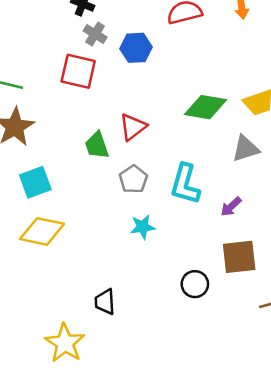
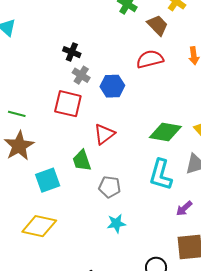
red triangle: (133, 127) -> (104, 134), moved
gray pentagon: (133, 179) -> (110, 187), turned -30
cyan square: (35, 182) -> (48, 180), moved
cyan L-shape: (185, 184) -> (161, 175), moved

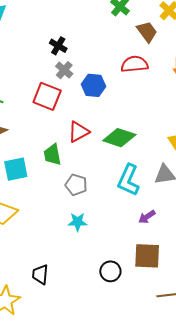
green diamond: (165, 132) -> (119, 138), moved

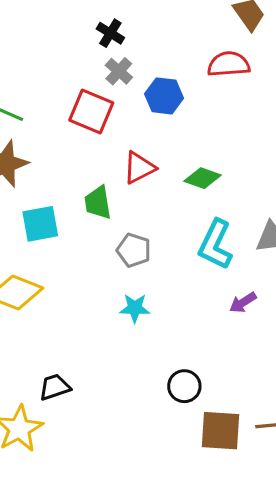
green diamond: (119, 138) -> (202, 178), size x0.7
brown square: (147, 256) -> (221, 431), moved
black trapezoid: (40, 274) -> (55, 387), moved, turned 65

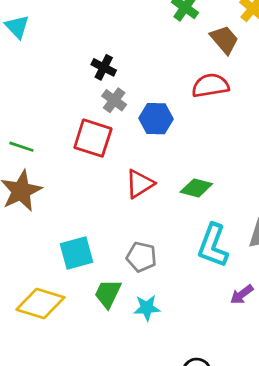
green trapezoid: (98, 203) -> (108, 294), moved, turned 40
cyan square: (40, 224) -> (76, 253), moved

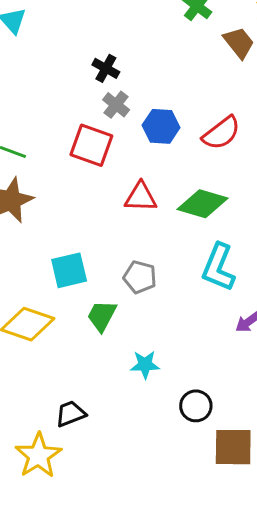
red semicircle: (210, 85) -> (221, 133), moved, turned 150
red triangle: (140, 184) -> (141, 197), turned 32
green diamond: (196, 188) -> (203, 204), size x1.4
cyan star: (147, 308) -> (145, 365), moved

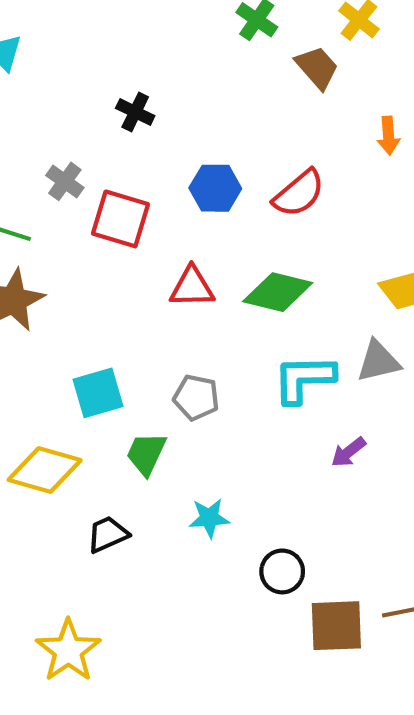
gray cross: (116, 105) -> (65, 181), moved
cyan L-shape: (218, 267) -> (304, 379), turned 69
black trapezoid: (71, 414) -> (108, 534), moved

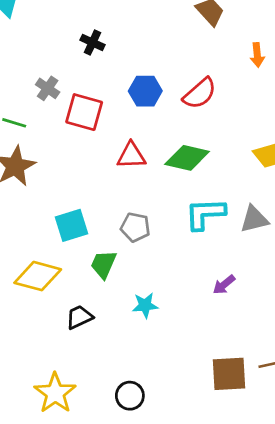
gray triangle: (378, 361) -> (254, 219), moved
purple arrow: (348, 452) -> (224, 285), moved
black circle: (282, 571) -> (130, 396), moved

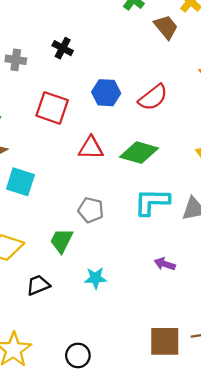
gray cross: (48, 88) -> (16, 60), moved, turned -30
cyan square: (71, 225) -> (20, 182), moved, turned 32
purple arrow: (224, 285) -> (165, 264), turned 54

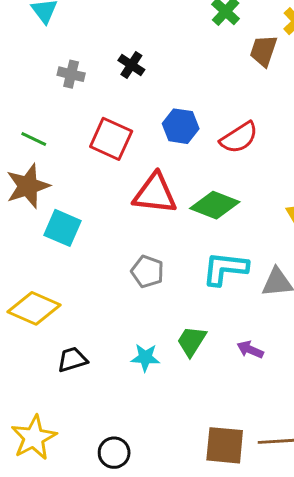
brown trapezoid: (166, 27) -> (263, 51), turned -128
red triangle: (91, 148) -> (155, 194), size x1.4
green trapezoid: (62, 241) -> (191, 341), moved
purple arrow: (165, 264) -> (250, 350), moved

